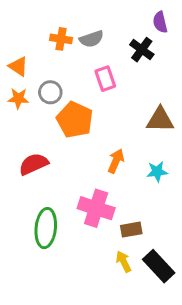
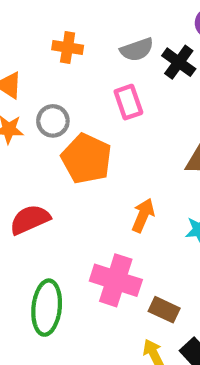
gray semicircle: (92, 39) -> (137, 50), moved
brown rectangle: (131, 230) -> (164, 310), turned 35

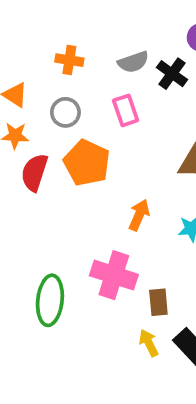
gray circle: (53, 121) -> (65, 112), moved
red semicircle: (30, 220) -> (34, 172), moved, turned -48
brown rectangle: (164, 310) -> (158, 302), turned 60

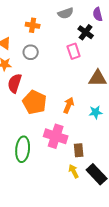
gray semicircle: (133, 62) -> (66, 13), moved
pink rectangle: (126, 110) -> (74, 51), moved
orange pentagon: (87, 163) -> (35, 102), moved

